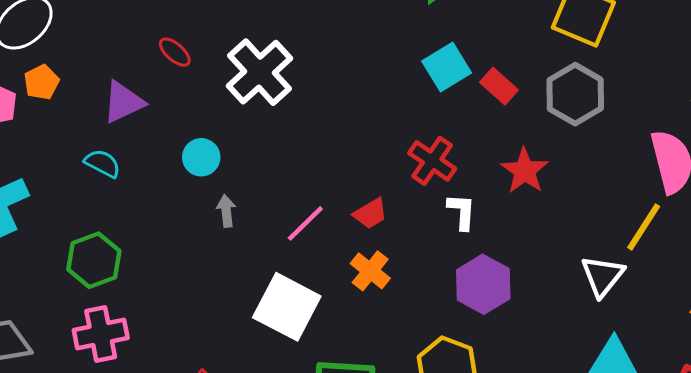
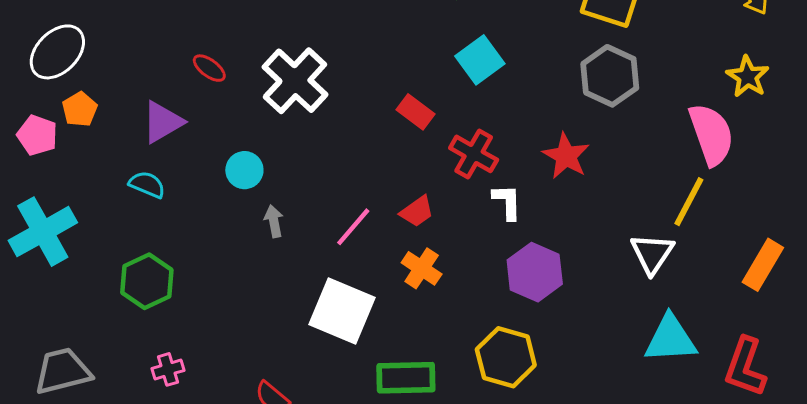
red rectangle: (499, 86) -> (415, 112), moved
pink cross: (101, 334) -> (168, 369), moved, size x0.6

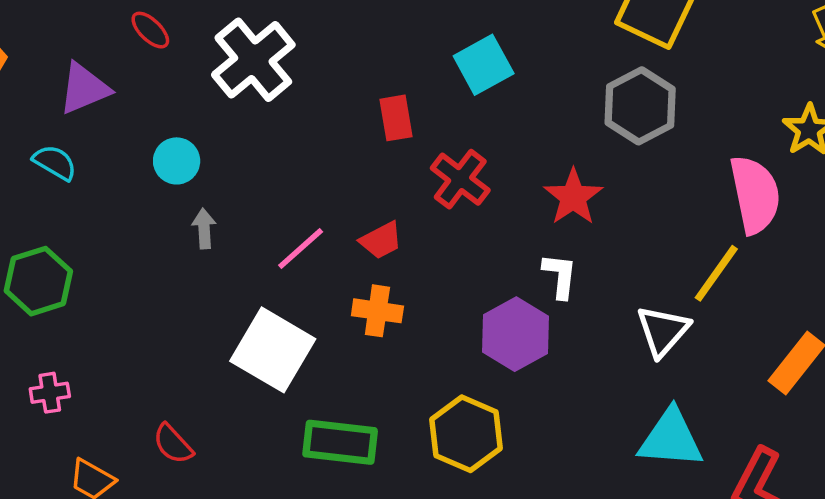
red rectangle: (415, 112) -> (396, 118), turned 36
white L-shape: (507, 202) -> (560, 276), moved
orange cross: (422, 268) -> (377, 311), turned -33

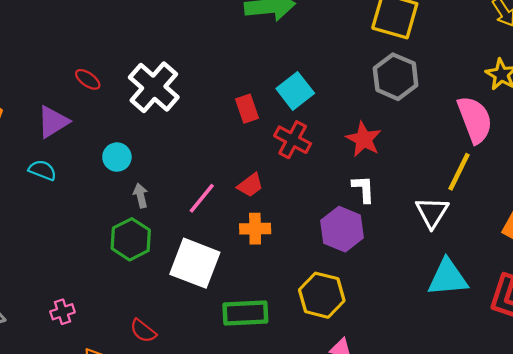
cyan square: (484, 65) -> (295, 91), moved
green hexagon: (38, 281) -> (131, 239), moved

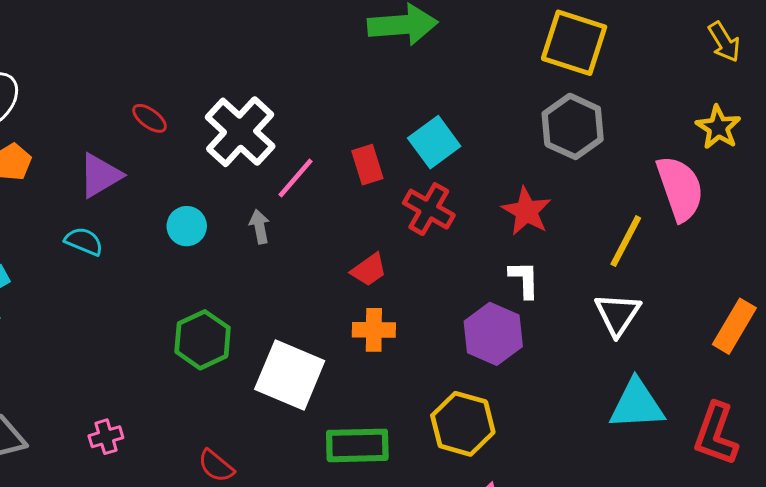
yellow line: (459, 172) -> (626, 241), moved
gray arrow: (141, 196) -> (259, 227), moved
pink line: (202, 198) -> (295, 178), moved

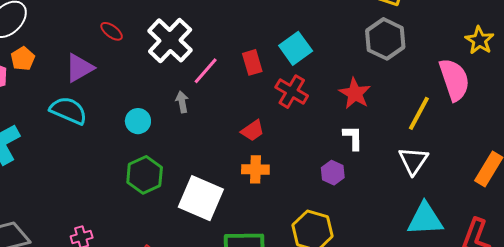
cyan circle: (187, 226) -> (138, 121), moved
cyan semicircle: (84, 241) -> (68, 110), size x1.5
purple hexagon: (493, 334) -> (333, 173), size x0.6

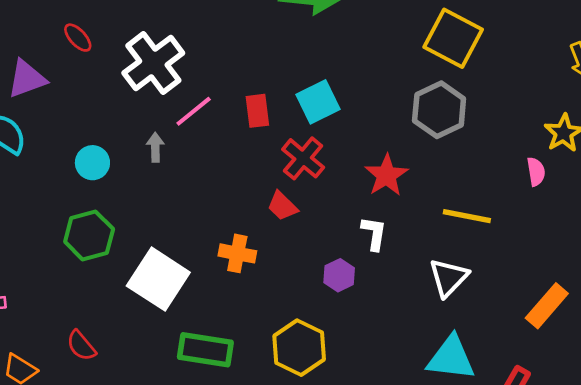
pink semicircle: (454, 80) -> (536, 172), moved, size x0.5
yellow line: (419, 113) -> (467, 216), turned 63
red trapezoid: (253, 131) -> (282, 206), moved, turned 70

